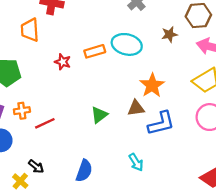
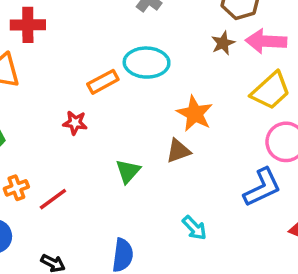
brown star: (169, 34) -> (223, 43), moved
red star: (63, 62) -> (75, 123), moved
blue L-shape: (161, 123) -> (262, 187), moved

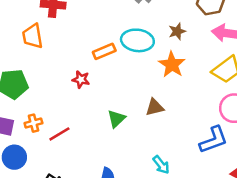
brown star: (223, 43) -> (177, 31), moved
orange star: (195, 114) -> (172, 65), moved

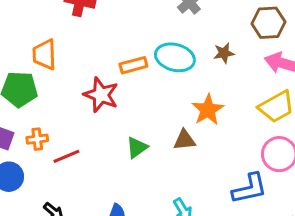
orange trapezoid: (33, 36) -> (45, 55), moved
orange star: (172, 65) -> (208, 110), moved
red star: (81, 80) -> (101, 95), size x1.6

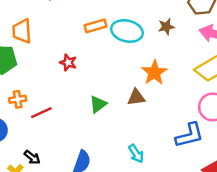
orange rectangle: (133, 65) -> (95, 26), moved
red star: (101, 95) -> (68, 63), size x0.6

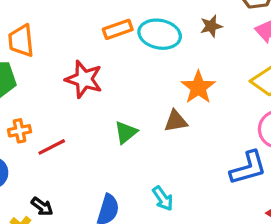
red star: (68, 63) -> (84, 79), size x1.6
cyan arrow: (136, 154) -> (163, 198), moved

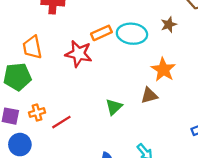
red star: (84, 79) -> (79, 54), moved

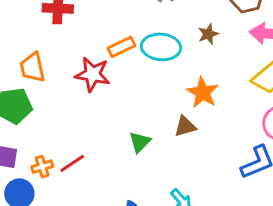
orange cross: (37, 113) -> (42, 167), moved

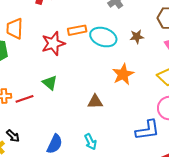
red star: (93, 74) -> (53, 43), turned 30
brown triangle: (185, 126) -> (95, 102), moved
green triangle: (140, 142) -> (50, 83), moved, turned -49

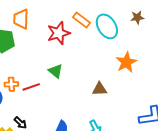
orange rectangle: (77, 30) -> (82, 20), turned 48
cyan ellipse: (103, 37) -> (107, 26), turned 40
brown star: (137, 37) -> (137, 17), moved

